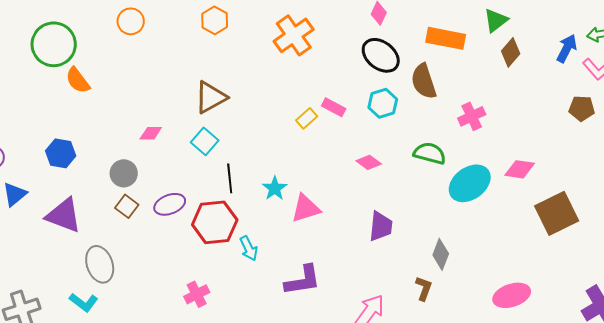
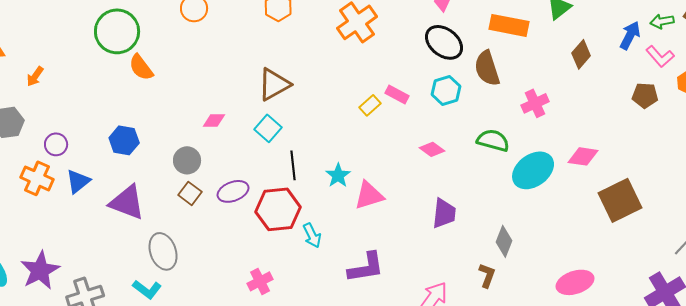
brown diamond: (511, 52) -> (581, 54), moved

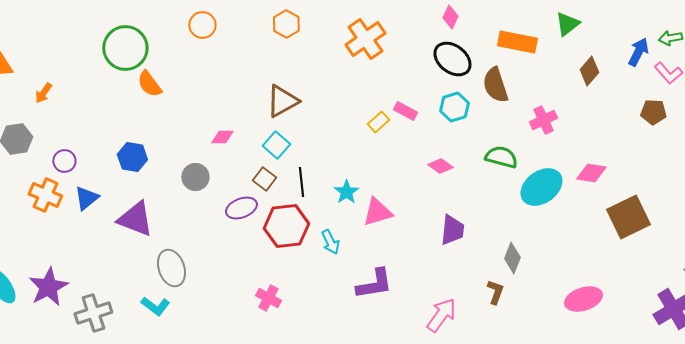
brown square: (190, 193) -> (264, 179), moved
cyan arrow: (312, 235) -> (330, 242), moved
pink cross: (260, 281) -> (268, 298), turned -35

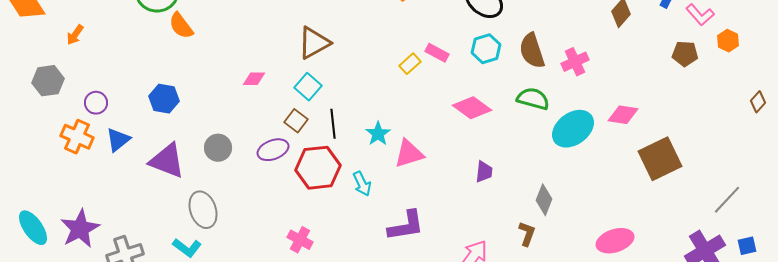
brown semicircle: (495, 85) -> (532, 51), moved
pink diamond: (440, 166) -> (472, 108), size x1.5
gray circle: (195, 177) -> (218, 148), moved
purple trapezoid: (452, 230) -> (484, 172), size x0.7

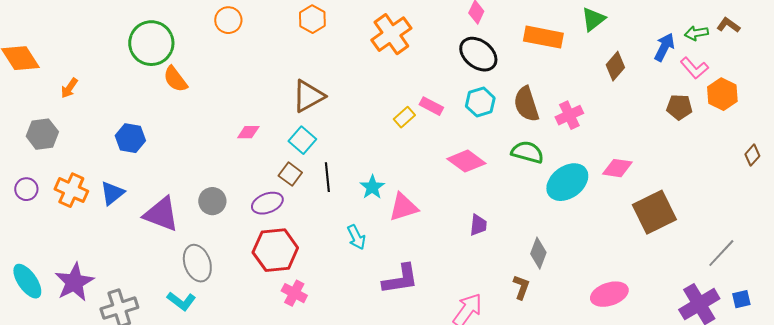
orange hexagon: (728, 41) -> (722, 94), size x1.4
blue hexagon: (164, 99) -> (130, 138), moved
purple circle: (96, 103) -> (26, 189), moved
red hexagon: (318, 168) -> (275, 250), moved

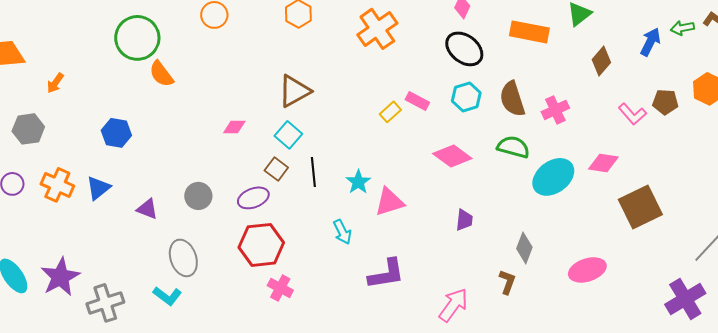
pink L-shape: (694, 68) -> (632, 114), moved
purple triangle: (161, 214) -> (147, 209), size x0.6
pink ellipse: (609, 294) -> (587, 270), moved

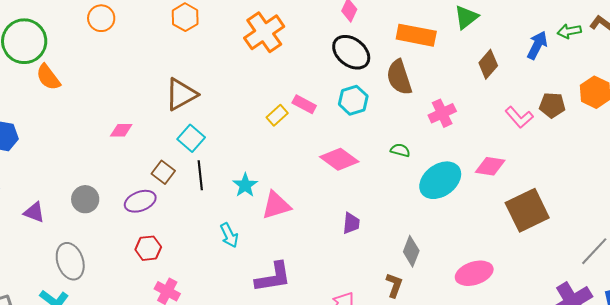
brown semicircle: (512, 99) -> (399, 77), moved
cyan square: (288, 135) -> (191, 138), moved
green semicircle: (513, 147) -> (400, 150), size x0.6
red hexagon: (261, 245) -> (148, 248), size x0.6

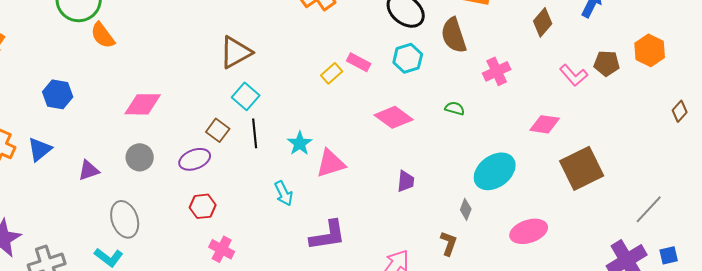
pink diamond: (121, 130) -> (143, 104), moved, size x1.6
cyan ellipse: (440, 180) -> (495, 171), moved
purple triangle: (34, 212) -> (89, 170), turned -40
gray diamond: (411, 251) -> (466, 209), size x0.7

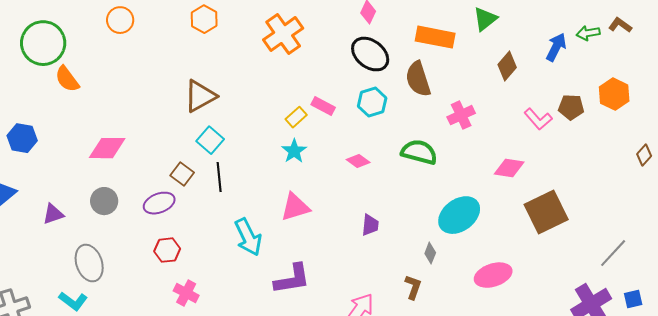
green semicircle: (455, 108) -> (419, 152), size x1.8
pink diamond: (394, 117) -> (358, 161), size x0.6
cyan star: (300, 143) -> (294, 151), moved
cyan arrow: (284, 193) -> (248, 237), size x1.5

